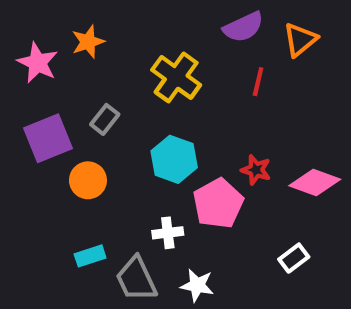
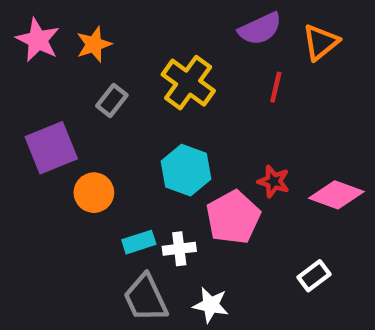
pink star: (38, 63) -> (38, 40), moved
gray rectangle: (105, 119) -> (112, 101), moved
cyan rectangle: (90, 256) -> (139, 242), moved

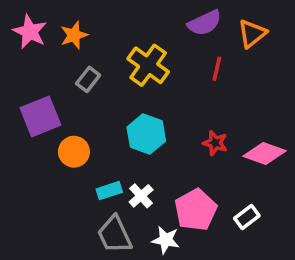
pink pentagon: (233, 217) -> (196, 210), moved
white cross: (179, 249) -> (141, 196), turned -35

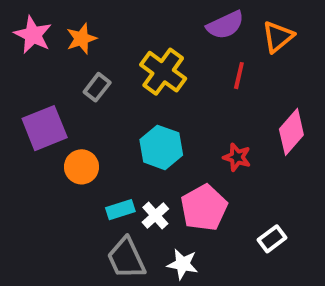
pink diamond: (265, 153) -> (291, 132), moved, turned -69
pink pentagon: (196, 210) -> (204, 208), moved

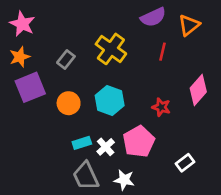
orange star: (81, 39) -> (20, 57), moved
orange circle: (81, 167) -> (69, 103), moved

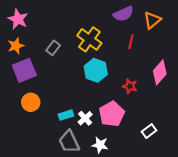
cyan hexagon: (110, 101) -> (96, 70), moved
orange circle: (69, 103) -> (31, 102), moved

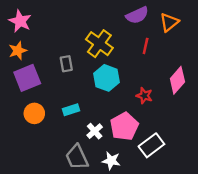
gray rectangle: (53, 48) -> (66, 64), moved, turned -48
cyan rectangle: (66, 115) -> (71, 110), moved
white rectangle: (149, 131) -> (151, 145), moved, size x1.5

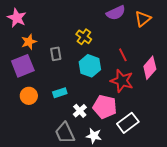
yellow cross: (99, 44) -> (84, 37), size x0.7
red line: (146, 46) -> (123, 55), moved, turned -40
orange star: (18, 51) -> (29, 42), moved
red star: (144, 96) -> (122, 81), size x1.6
pink pentagon: (124, 126) -> (105, 107), turned -30

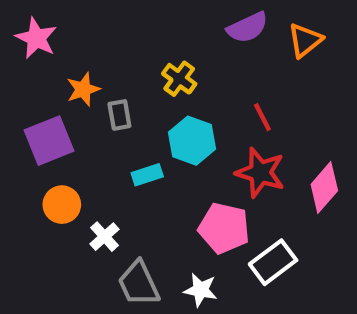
orange star: (29, 42) -> (83, 89), moved
pink diamond: (150, 68) -> (324, 188), moved
cyan rectangle: (60, 93) -> (147, 175), moved
white cross: (80, 111) -> (105, 237), moved

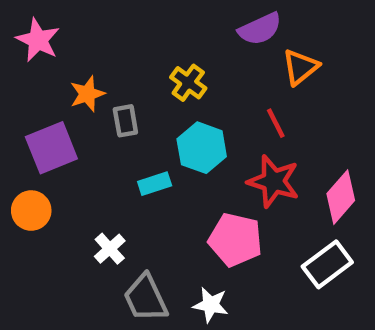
orange triangle: (305, 40) -> (300, 67), moved
orange circle: (62, 205) -> (31, 211), moved
white rectangle: (273, 262) -> (327, 264), moved

